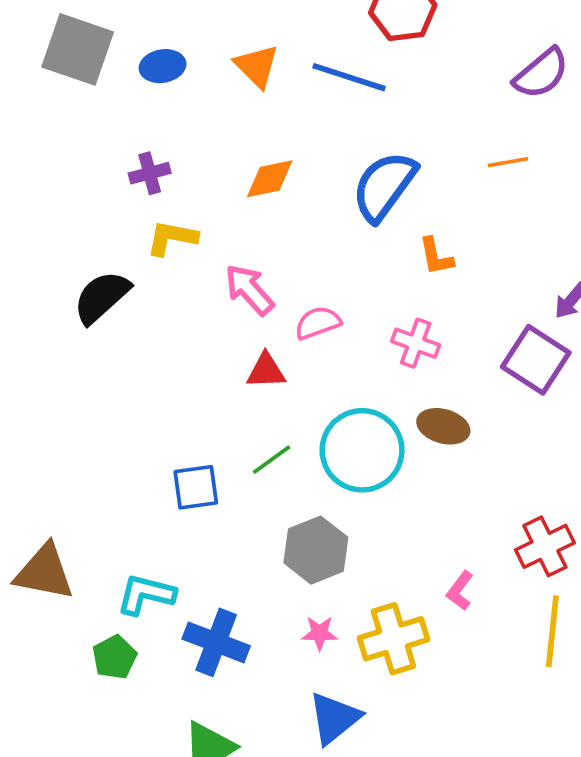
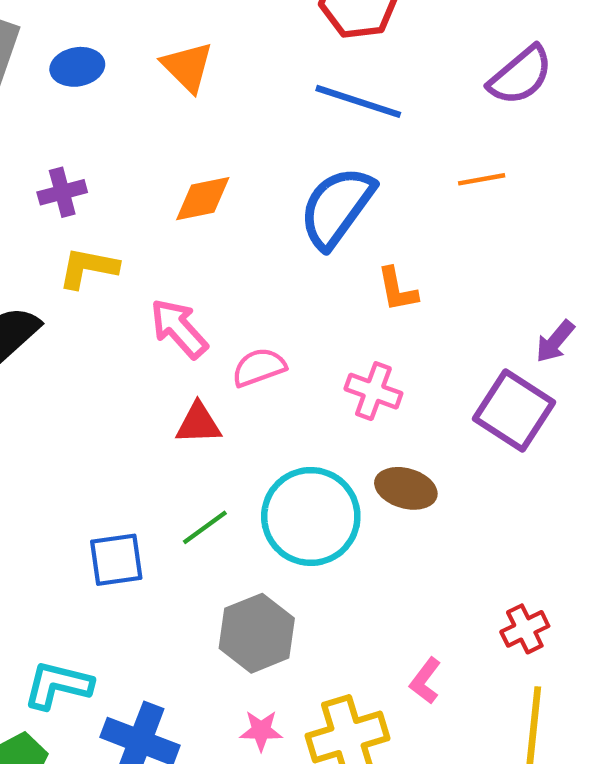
blue line: (349, 77) -> (358, 101), moved
red cross: (545, 546) -> (525, 629), size x0.7

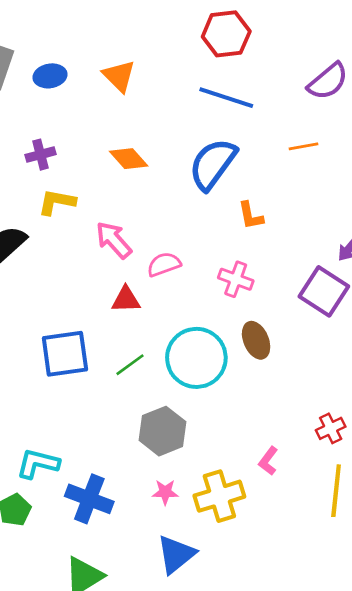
orange diamond: (203, 199) -> (129, 159), turned 60
brown ellipse: (406, 488) -> (256, 340), turned 51
blue square: (116, 560) -> (65, 354), moved, size x1.4

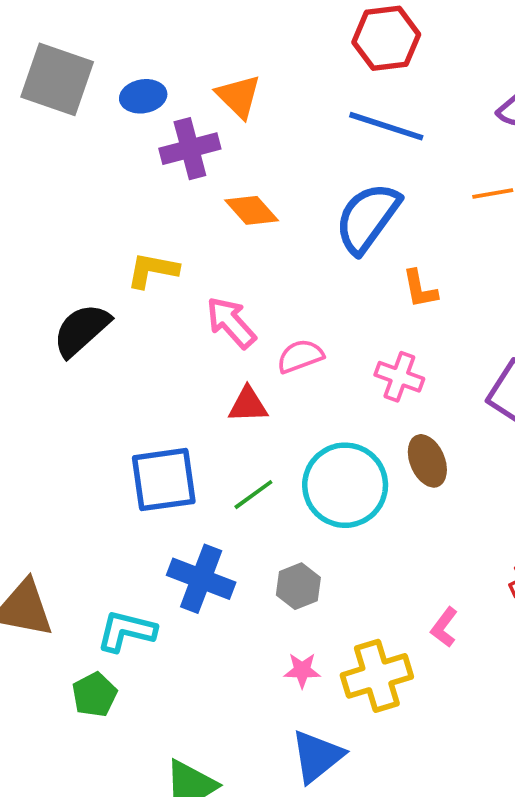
purple cross: (40, 155) -> (190, 149), moved, size x1.4
gray hexagon: (162, 431) -> (298, 586), size x0.7
blue cross: (89, 499) -> (201, 579), moved

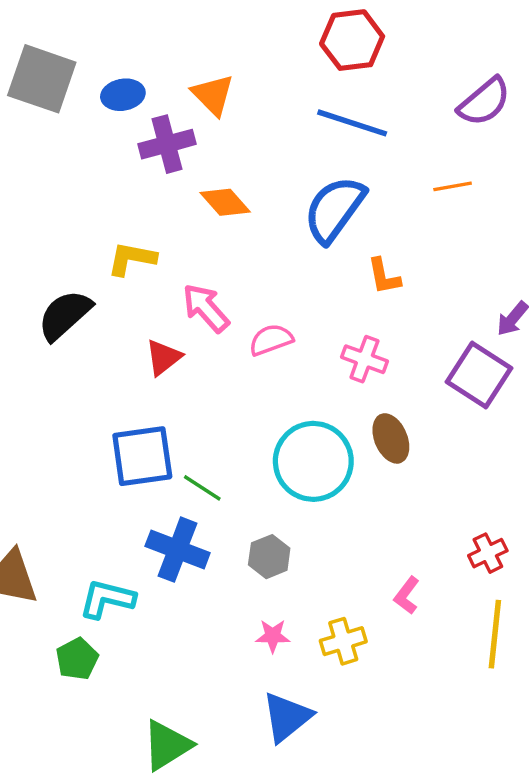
red triangle: (248, 405) -> (163, 357), moved, turned -36
green line: (253, 495) -> (202, 488), moved, turned 69
yellow cross: (377, 676) -> (343, 641), size x0.7

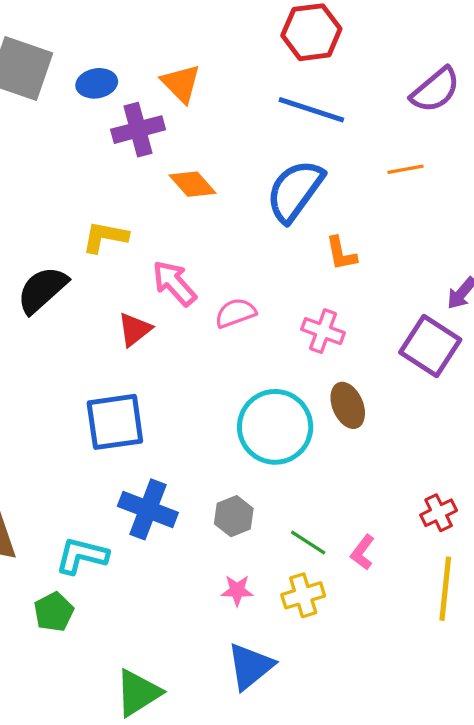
green line: (202, 488) -> (308, 542), moved

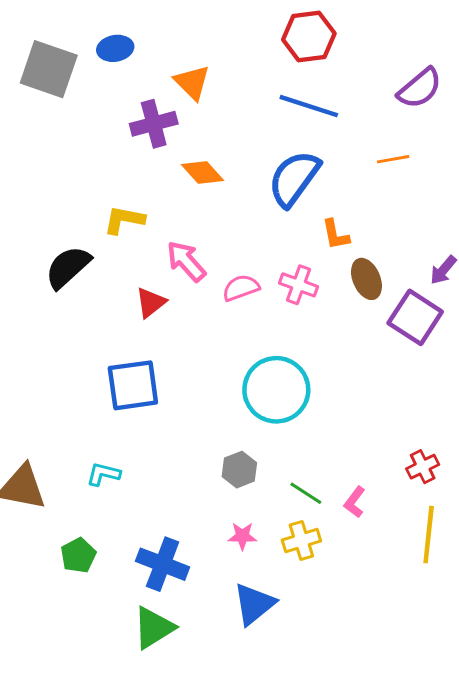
blue ellipse: (97, 83) -> (115, 48), moved
pink cross: (323, 331) -> (298, 285), moved
brown ellipse: (348, 405) -> (366, 279), moved
blue cross: (148, 509) -> (163, 564), moved
cyan L-shape: (82, 556) -> (103, 474), moved, size x0.7

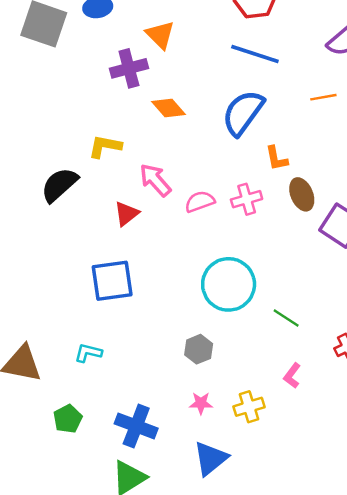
pink cross: (298, 285) -> (247, 199), turned -36
green line: (306, 493) -> (286, 318), moved

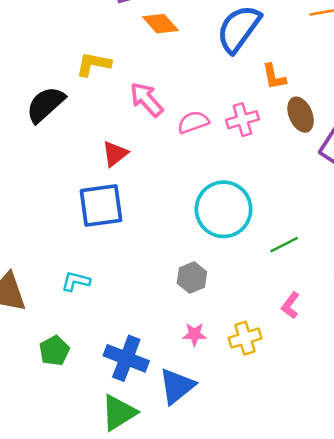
red triangle: (127, 214) -> (115, 154), moved
green line: (286, 318) -> (284, 245), turned -60
blue triangle: (211, 458) -> (177, 386), moved

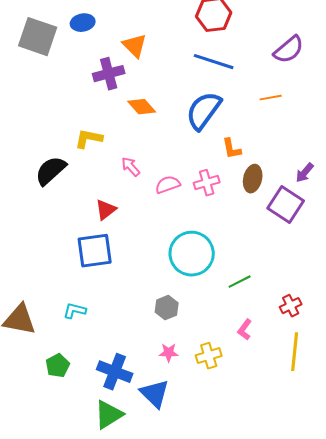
pink arrow: (147, 99) -> (131, 167), size x0.7
brown ellipse: (301, 115) -> (253, 179), turned 36
blue triangle: (177, 386) -> (155, 394), turned -36

